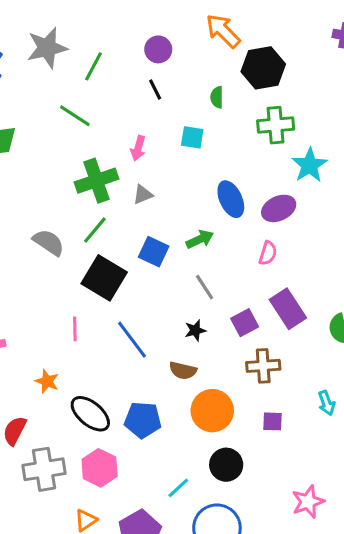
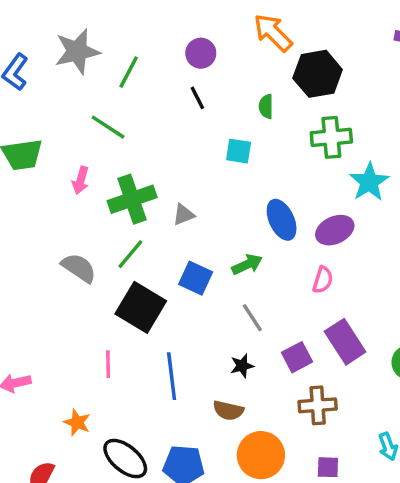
pink arrow: (138, 148) -> (81, 180), moved
blue line: (132, 340) -> (172, 376), turned 30

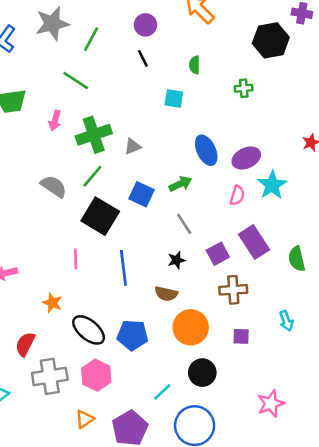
black hexagon: (318, 74) -> (271, 40), moved
green cross: (331, 137) -> (244, 88), size x0.6
cyan star: (369, 182) -> (272, 185), moved

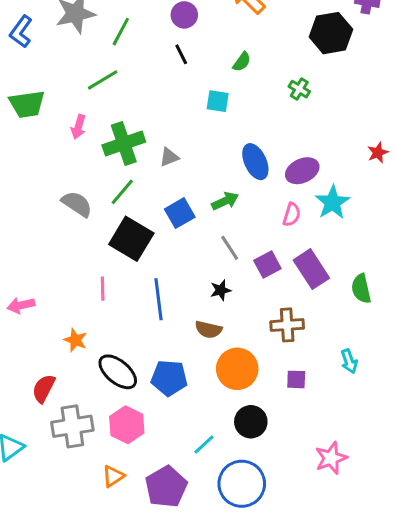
green semicircle: (195, 65) -> (242, 62), turned -144
green line: (76, 80) -> (103, 80), turned -64
green cross: (244, 88) -> (299, 89), turned 36
blue square: (142, 194) -> (180, 213), turned 35
purple square: (218, 254) -> (267, 264), moved

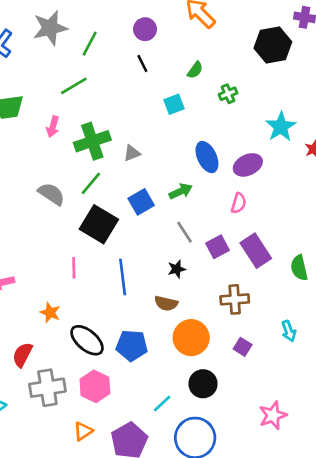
green cross: (299, 89) -> (228, 94), moved, turned 36
cyan square: (218, 101) -> (174, 104), turned -30
cyan star: (332, 202) -> (281, 127), moved
purple square: (296, 379) -> (243, 347), turned 30

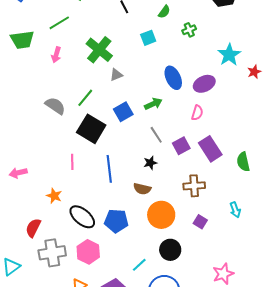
green line: (74, 86) -> (59, 23), moved
green cross: (92, 141) -> (99, 50), moved, turned -32

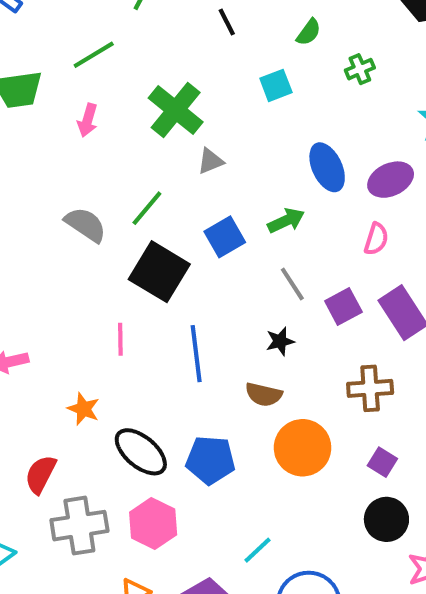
black circle: (170, 250) -> (386, 519), moved

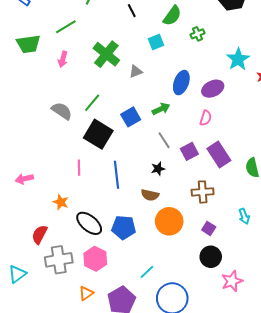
green semicircle: (309, 32) -> (172, 16), size x1.5
gray triangle: (210, 161) -> (136, 71), moved
blue ellipse: (327, 167) -> (181, 83), turned 45

